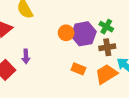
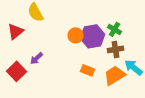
purple arrow: (26, 56) -> (36, 58), turned 48

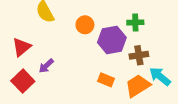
green cross: (114, 29) -> (135, 22), moved, turned -32
red triangle: (16, 31) -> (22, 47), moved
orange circle: (76, 35) -> (85, 25), moved

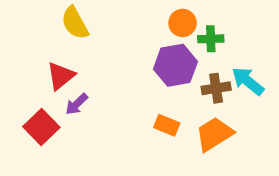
orange circle: (85, 25) -> (183, 23), moved
red triangle: (22, 47) -> (61, 76), moved
cyan arrow: (160, 76) -> (248, 81), moved

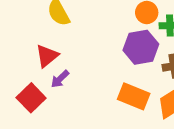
orange rectangle: (167, 125) -> (134, 96), size x1.5

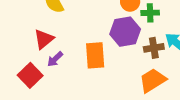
orange rectangle: (134, 96) -> (95, 55), moved, turned 64

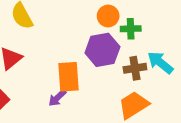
purple arrow: (55, 59) -> (57, 98), moved

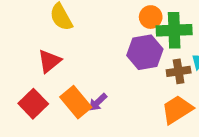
green cross: (131, 29) -> (174, 30), size x1.6
orange rectangle: (69, 77) -> (76, 102), moved, turned -36

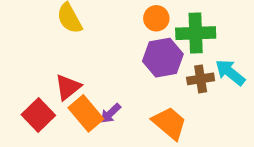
orange circle: (151, 17) -> (156, 18), moved
red triangle: (49, 61) -> (68, 87), moved
orange trapezoid: (177, 110) -> (169, 123), moved, turned 72

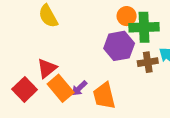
orange circle: (156, 18) -> (127, 16), moved
orange trapezoid: (169, 123) -> (104, 96), moved, turned -144

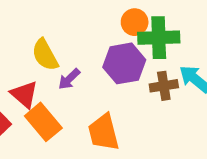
yellow semicircle: (48, 16) -> (45, 55), moved
red triangle: (47, 68) -> (24, 94), turned -40
purple arrow: (79, 88) -> (69, 79), moved

